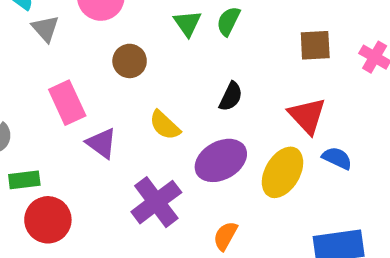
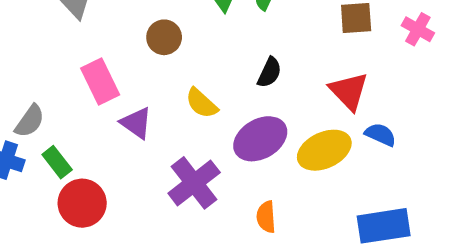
yellow ellipse: (283, 172) -> (324, 150), turned 36
green rectangle: (24, 180) -> (57, 162), turned 60
orange semicircle: (225, 236) -> (266, 217), turned -32

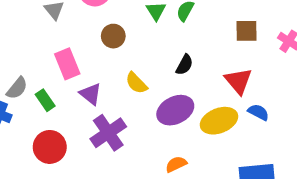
green rectangle: (57, 162) -> (45, 100), moved
purple cross: (194, 183) -> (108, 133), moved
orange semicircle: (266, 217) -> (176, 164), turned 65

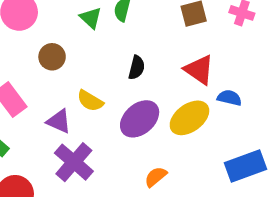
purple triangle: (91, 94) -> (59, 121), moved

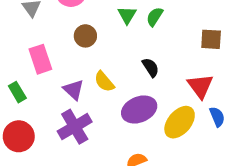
black semicircle: (137, 68) -> (151, 67), turned -66
blue semicircle: (229, 98) -> (217, 117), turned 36
yellow ellipse: (189, 118) -> (180, 122), turned -32

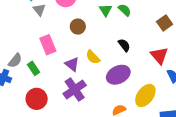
green semicircle: (155, 17) -> (125, 10), turned 104
brown square: (211, 39) -> (165, 23), turned -35
yellow ellipse: (180, 122) -> (145, 95), moved

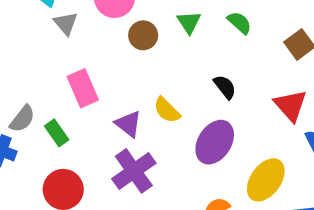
green semicircle: (125, 10) -> (239, 23), moved
brown circle: (78, 27) -> (143, 35), moved
purple ellipse: (118, 75) -> (215, 142), turned -30

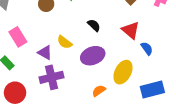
purple ellipse: (215, 142) -> (93, 56), turned 45
purple cross: (134, 171) -> (52, 77), turned 30

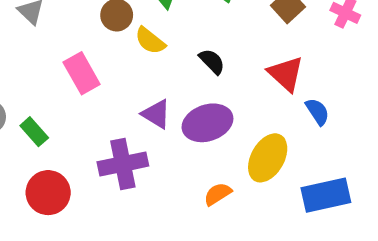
pink rectangle: (18, 37) -> (82, 73), moved
yellow semicircle: (65, 42) -> (150, 41), moved
purple triangle: (45, 52) -> (156, 114), moved

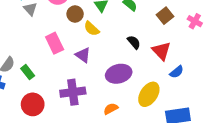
black semicircle: (212, 61) -> (134, 42), moved
blue semicircle: (317, 112) -> (177, 72), turned 80
purple triangle: (156, 114) -> (83, 55), moved
orange semicircle: (218, 194) -> (111, 109), moved

